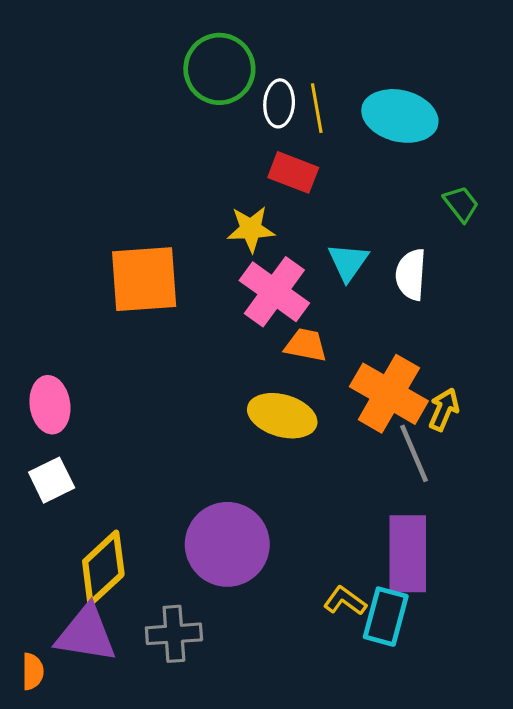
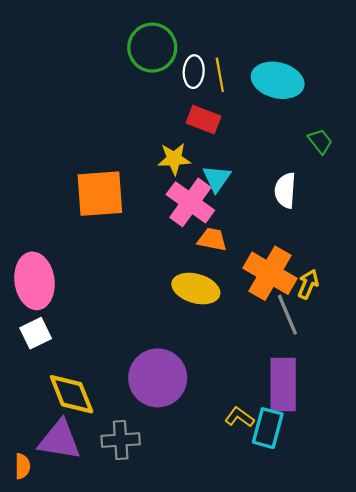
cyan triangle: (348, 262) -> (217, 178), moved
pink ellipse: (50, 405) -> (35, 281), size x1.4
yellow diamond: (103, 568) -> (72, 394), turned -69

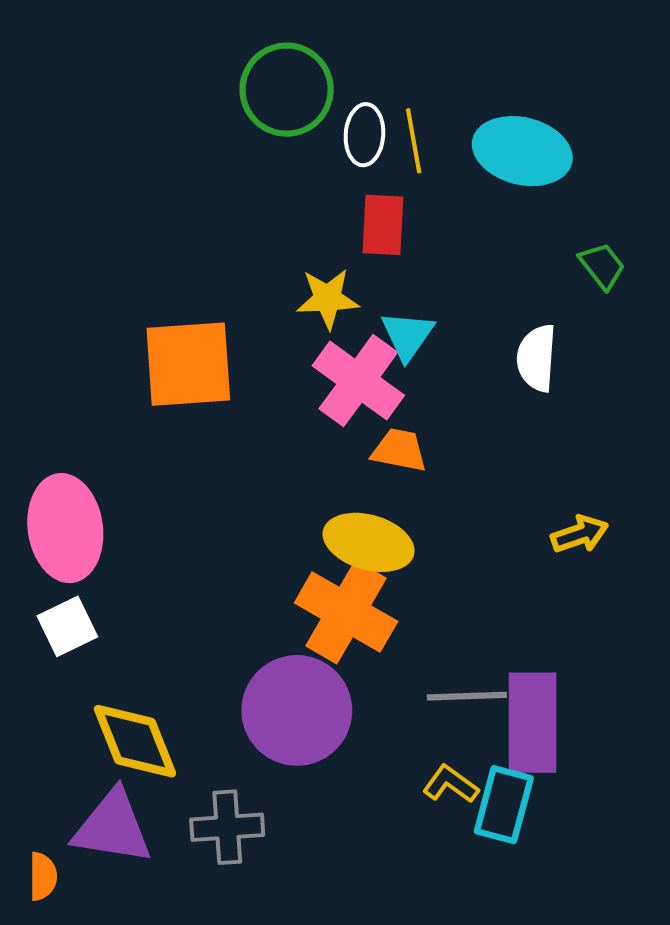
red rectangle: (203, 120) -> (383, 225), turned 72
orange cross: (270, 273) -> (346, 612), moved
yellow arrow: (308, 284) -> (580, 534), turned 48
gray line: (287, 315) -> (467, 696), moved, turned -69

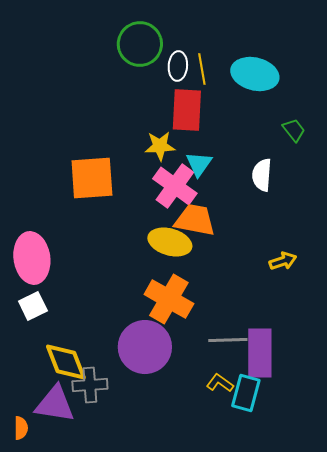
red rectangle: (383, 225) -> (187, 110), size x1.4
orange trapezoid: (399, 450) -> (195, 220), size x1.5
yellow ellipse: (369, 542) -> (170, 242), moved
gray cross: (227, 827) -> (90, 385), moved

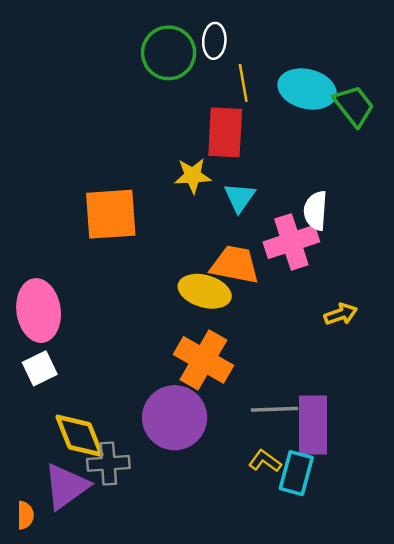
white ellipse: (178, 66) -> (214, 41), moved
green trapezoid: (294, 130) -> (354, 106), moved, size x1.5
pink cross: (175, 186) -> (291, 242), moved, turned 36
purple triangle: (55, 404) -> (66, 486), turned -45

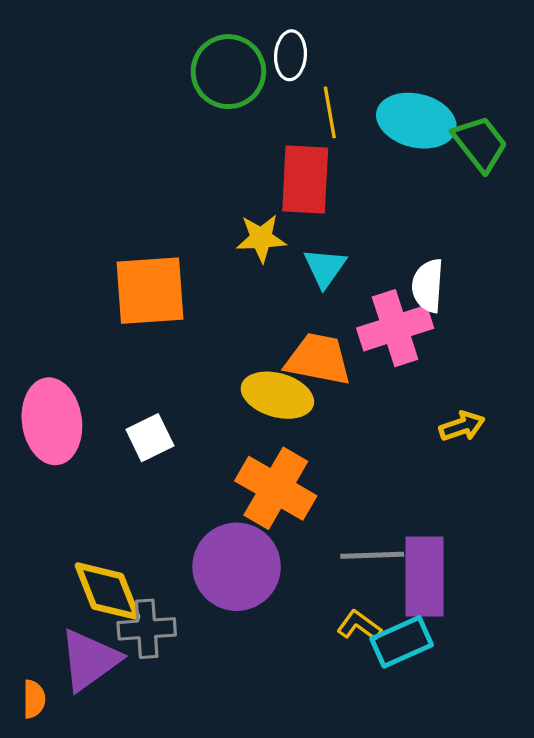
white square: (40, 368) -> (150, 438), moved
cyan rectangle: (296, 473) -> (402, 642), turned 51

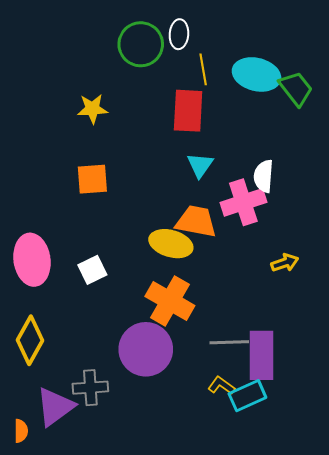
yellow star: (261, 238) -> (92, 109), moved
orange square: (150, 291) -> (92, 179), size x0.7
yellow diamond: (107, 591) -> (30, 340), moved, turned 51

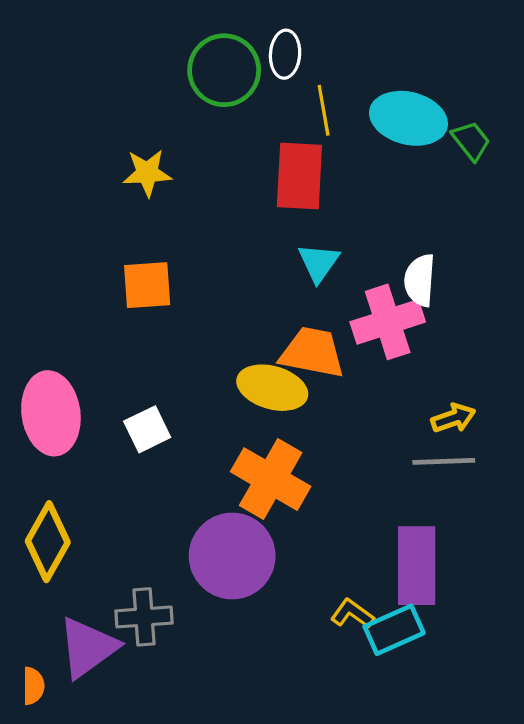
green trapezoid: (296, 89) -> (471, 141), size x0.7
gray line: (229, 342) -> (444, 461), moved

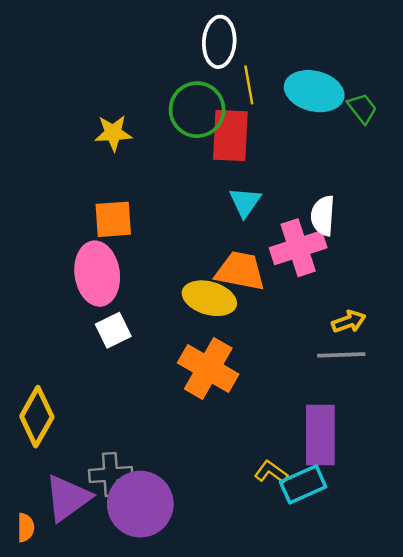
white ellipse: (285, 54) -> (219, 42), size x1.4
green circle: (224, 70) -> (197, 110), moved
pink ellipse: (51, 413) -> (97, 274), moved
purple circle: (232, 556) -> (140, 504), moved

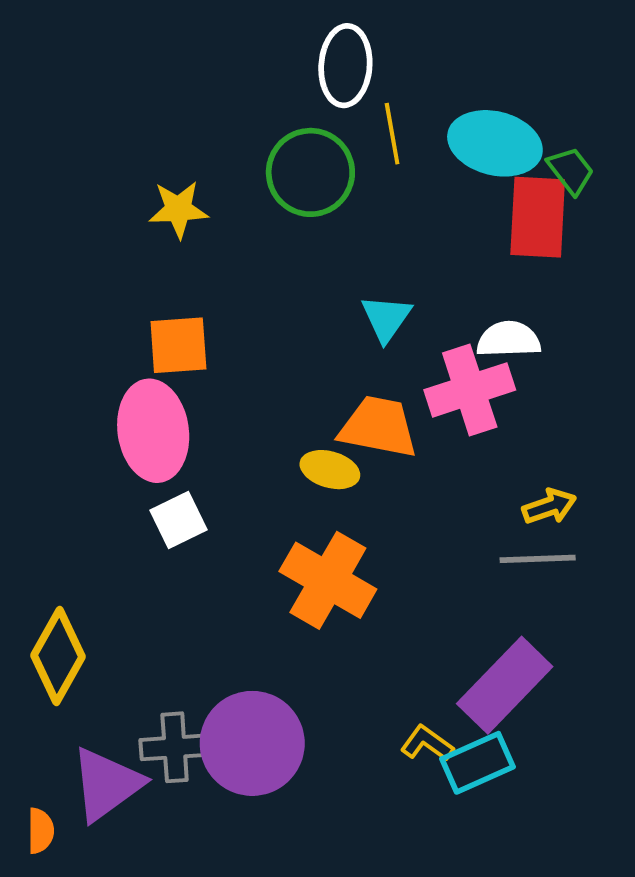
red rectangle: (230, 135) -> (538, 217), moved
white semicircle: (323, 216) -> (509, 339), turned 84
yellow ellipse: (209, 298) -> (330, 470), size x0.7
purple rectangle: (320, 435) -> (505, 685), turned 44
purple circle: (140, 504) -> (252, 743), moved

